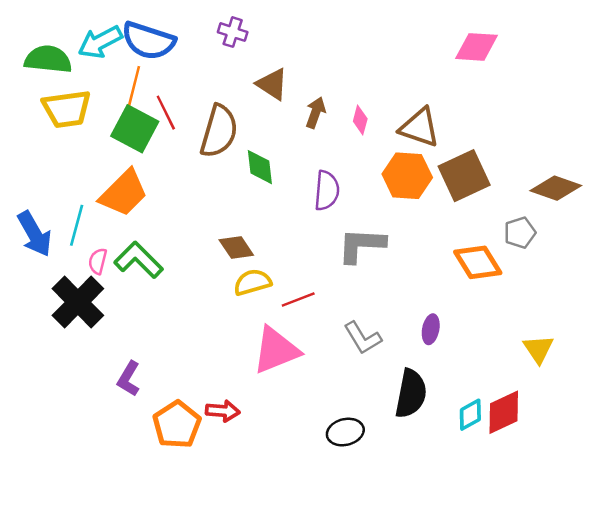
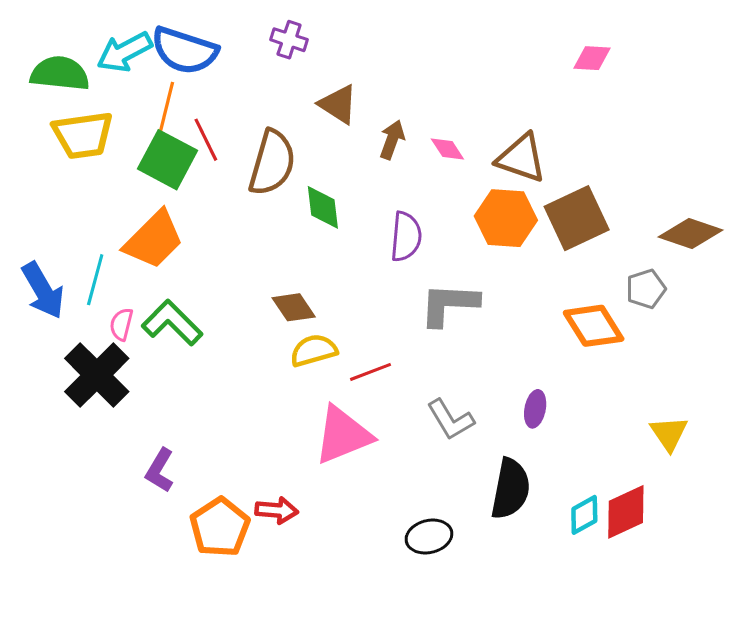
pink diamond: (477, 47) -> (592, 58), size x0.7
pink diamond: (360, 120) -> (447, 149), turned -48

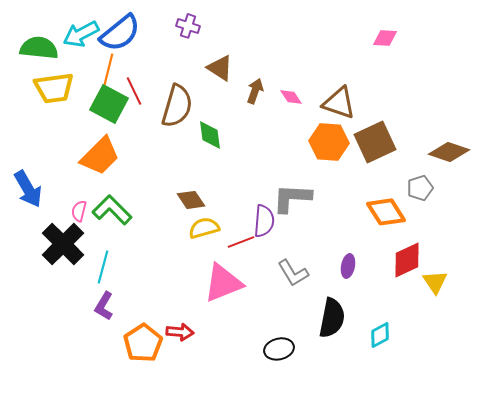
blue semicircle: (184, 50) -> (120, 33), turned -57
purple semicircle: (406, 237) -> (264, 221), moved
cyan line: (95, 280) -> (103, 267), moved
red diamond: (626, 512) -> (407, 260), moved

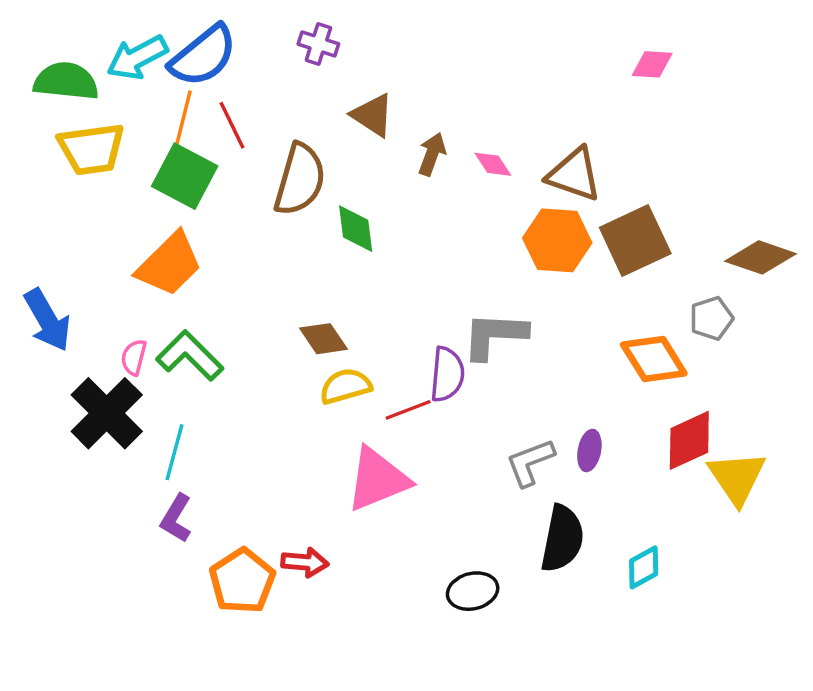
red line: (134, 91) -> (232, 125), moved
gray L-shape: (293, 273) -> (530, 462), moved, turned 100
yellow triangle: (435, 282) -> (737, 478), size x1.4

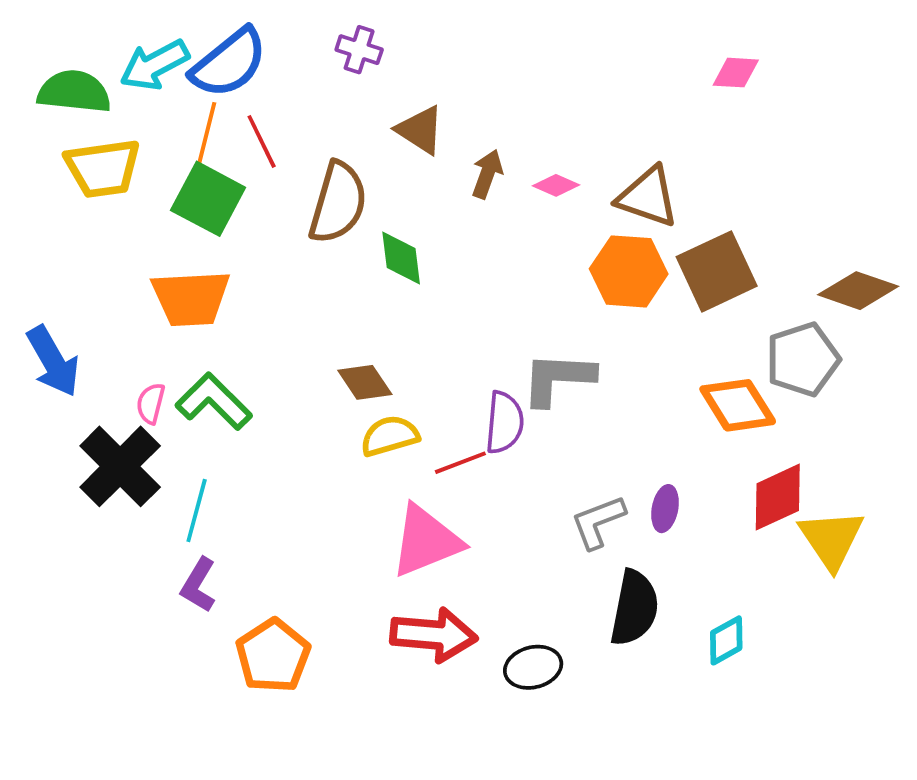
pink diamond: (493, 164) -> (556, 185), turned -33
orange trapezoid: (169, 264) -> (191, 298), turned 42
gray pentagon: (711, 318) -> (803, 359), size x1.5
red arrow: (305, 562) -> (434, 635), moved, size x1.6

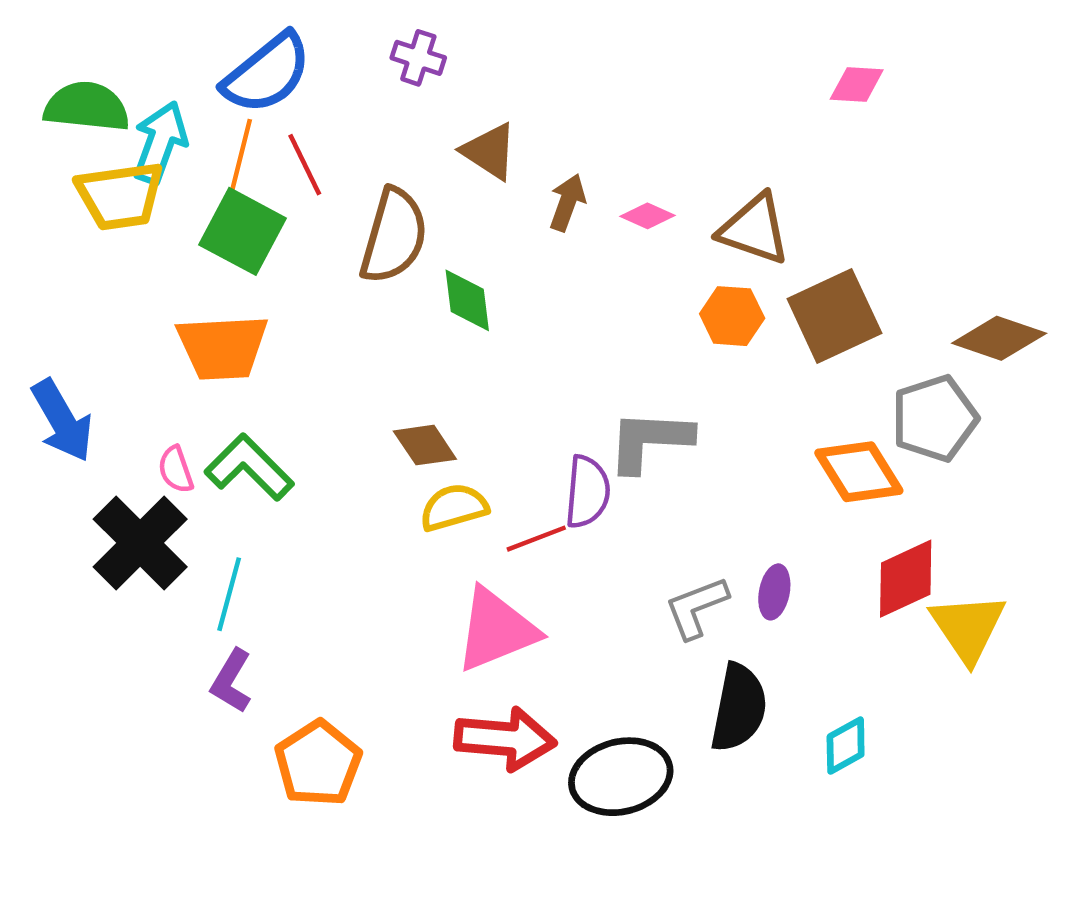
cyan arrow: (154, 65) -> (160, 142), moved, turned 138
orange hexagon: (629, 271) -> (732, 316), size x0.7
pink semicircle: (151, 403) -> (176, 470), turned -33
black ellipse: (533, 667) -> (621, 777), size x1.5

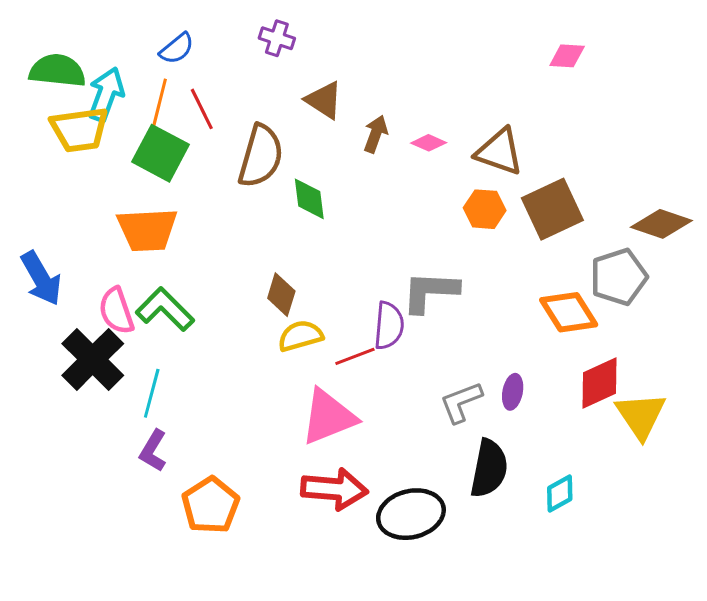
blue semicircle: (267, 73) -> (177, 49), size x0.6
brown diamond: (425, 445) -> (281, 295), turned 51
pink semicircle: (176, 470) -> (116, 311), size x1.5

